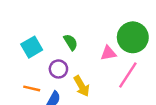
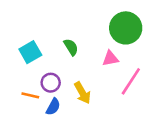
green circle: (133, 37) -> (126, 28), moved
purple circle: (58, 69) -> (51, 83), moved

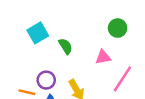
green circle: (126, 28) -> (118, 28), size x0.6
cyan square: (30, 52) -> (38, 33), moved

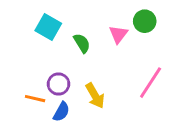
cyan square: (38, 33) -> (48, 27), turned -30
pink triangle: (103, 57) -> (118, 34), moved, turned -42

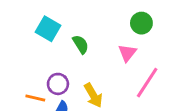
pink triangle: (118, 34) -> (127, 53), moved

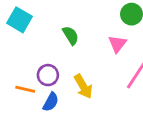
cyan square: (48, 29) -> (20, 20), moved

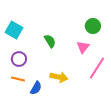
purple circle: (48, 75) -> (19, 59), moved
yellow arrow: (83, 86) -> (59, 77), turned -48

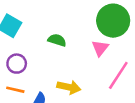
green circle: (93, 26) -> (113, 21), size x1.6
green semicircle: (50, 41) -> (57, 40), turned -40

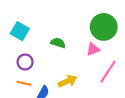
pink triangle: (100, 48) -> (93, 49), turned 32
yellow arrow: (69, 87) -> (68, 81), turned -36

